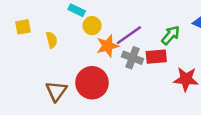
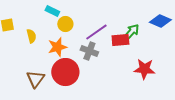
orange star: (107, 46) -> (57, 47), moved
red rectangle: (156, 57) -> (120, 40), moved
gray cross: (132, 58) -> (89, 51), moved

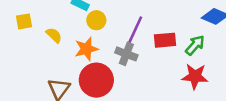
purple line: (96, 32) -> (135, 30), turned -30
green arrow: (131, 32) -> (195, 45), moved
yellow semicircle: (31, 36) -> (54, 35), turned -32

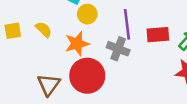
yellow square: (24, 21) -> (13, 31), moved
purple line: (135, 30) -> (127, 24), turned -32

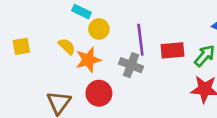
yellow semicircle: (44, 29) -> (67, 46), moved
red circle: (87, 76) -> (99, 93), size x0.7

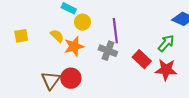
red rectangle: (173, 50) -> (142, 59), moved, turned 48
red circle: (99, 93) -> (71, 78), moved

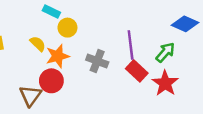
purple line: (115, 31) -> (131, 45), moved
red star: (166, 70) -> (165, 83), turned 30
red circle: (71, 78) -> (51, 81), moved

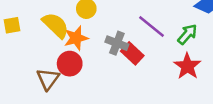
yellow semicircle: (38, 44) -> (56, 25), size x1.6
purple line: (131, 45) -> (152, 27), turned -44
red rectangle: (137, 71) -> (132, 53), moved

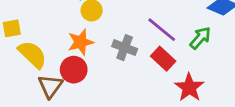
yellow semicircle: (56, 25) -> (32, 54), moved
red rectangle: (132, 53) -> (163, 59), moved
red star: (187, 66) -> (189, 87), moved

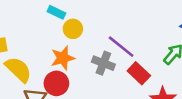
purple line: (162, 30) -> (121, 47), moved

